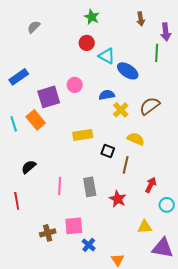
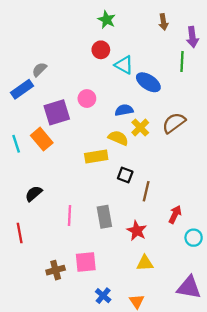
gray semicircle: (34, 27) -> (39, 70), moved
yellow semicircle: (136, 139) -> (118, 138), moved
yellow triangle: (145, 227) -> (145, 263), moved
blue cross: (89, 245) -> (103, 296), moved

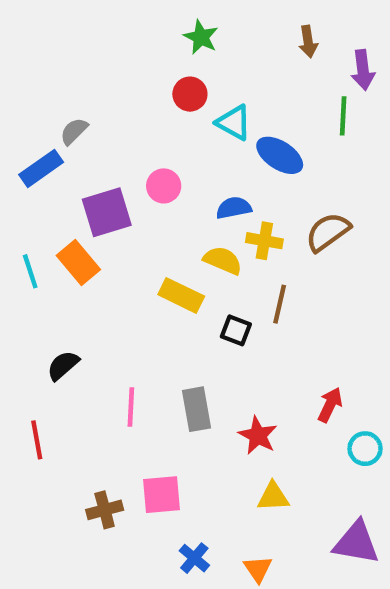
yellow cross: (140, 127) -> (264, 241), turned -36
yellow rectangle: (96, 156) -> (181, 295), turned 35
brown line: (146, 191) -> (280, 304), moved

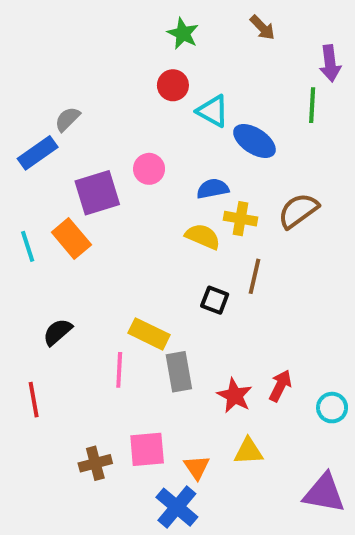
brown arrow: (308, 42) -> (262, 28), moved, turned -36
yellow rectangle: (181, 295) -> (149, 334), moved
red arrow: (330, 405) -> (280, 386), moved
blue cross: (194, 558) -> (177, 507), size x1.5
orange triangle: (258, 569) -> (197, 467), moved

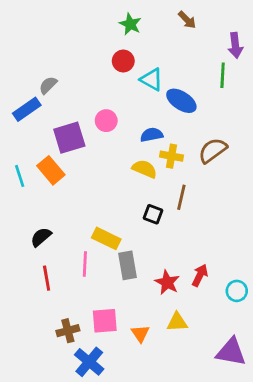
red line: (34, 400) -> (47, 278), moved
blue cross: (177, 507) -> (89, 362), moved

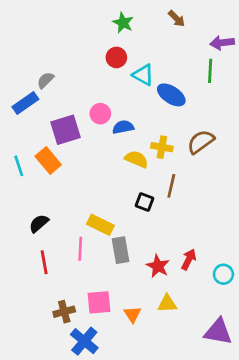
purple arrow: (235, 45) -> (222, 43), turned 90
blue semicircle: (152, 135) -> (123, 127), moved

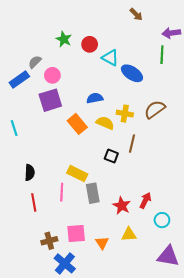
green star: (123, 23) -> (64, 39), moved
pink circle: (100, 114) -> (52, 75), moved
orange rectangle: (48, 160) -> (77, 124), moved
black semicircle: (39, 223) -> (30, 172), turned 133
cyan circle: (223, 274) -> (162, 220), moved

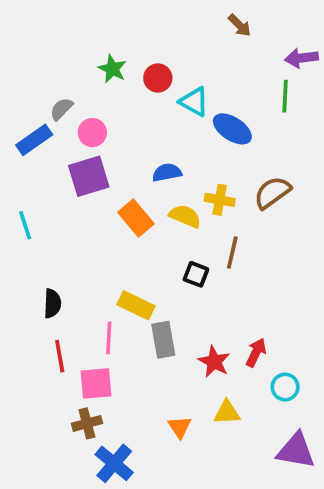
pink square: (76, 233) -> (96, 383), moved

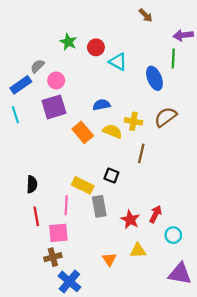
blue ellipse: (232, 129) -> (154, 78), moved, turned 35
cyan line: (25, 225) -> (15, 115), moved
black square: (196, 274) -> (111, 175), moved

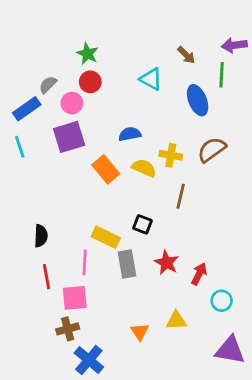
brown arrow: (146, 15) -> (186, 55), moved
red circle: (96, 47) -> (90, 82), moved
red star: (130, 220) -> (167, 263), moved

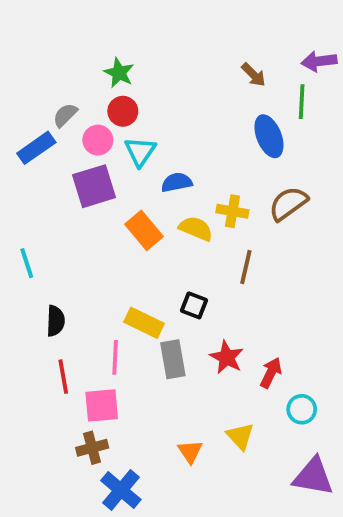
cyan triangle: (151, 79) -> (140, 152), moved, turned 35
cyan line: (20, 147) -> (27, 263), moved
yellow triangle: (176, 320) -> (240, 436), turned 50

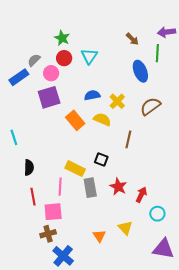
cyan triangle: (140, 152) -> (89, 56), moved
yellow cross: (232, 211) -> (117, 101), moved, turned 35

